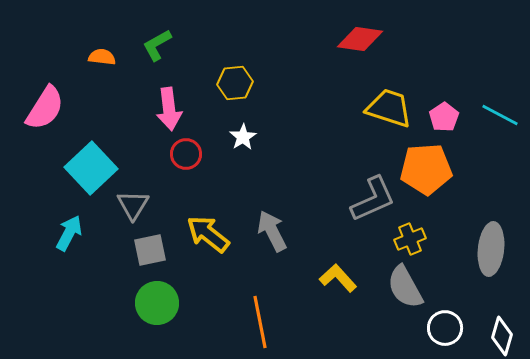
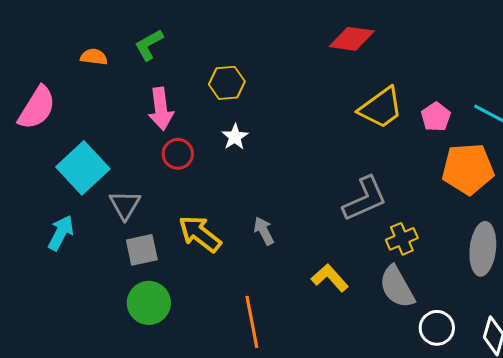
yellow trapezoid: (389, 108) -> (381, 108), turned 126
orange pentagon: (426, 169) -> (468, 169), moved
gray arrow: (272, 231) -> (264, 231), size x0.7

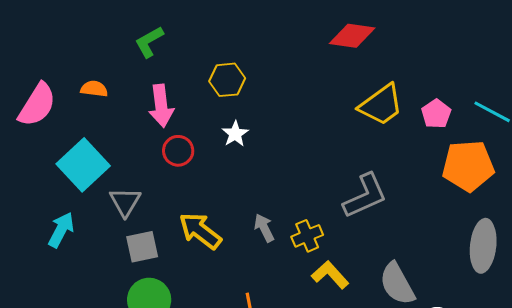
orange semicircle: (94, 57) -> (94, 89), moved
yellow cross: (402, 239) -> (307, 236), moved

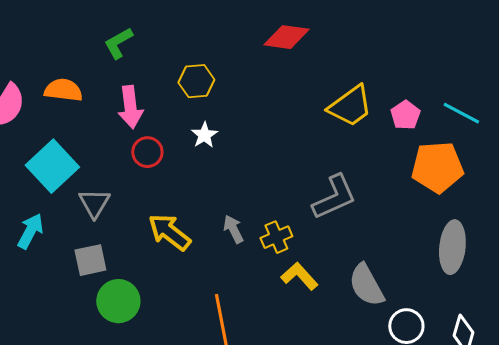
red diamond: (352, 36) -> (286, 37), moved
orange semicircle: (94, 89) -> (63, 90), size x1.4
gray square: (142, 247) -> (90, 260), moved

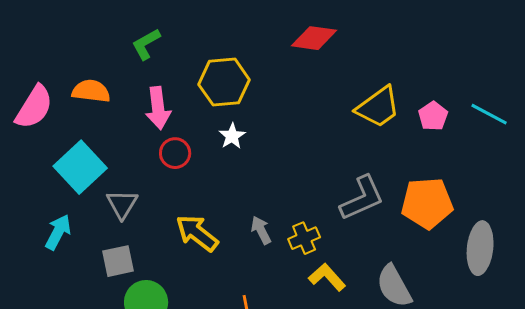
yellow hexagon: (196, 81) -> (224, 82), size x1.4
orange pentagon: (437, 167) -> (427, 203), moved

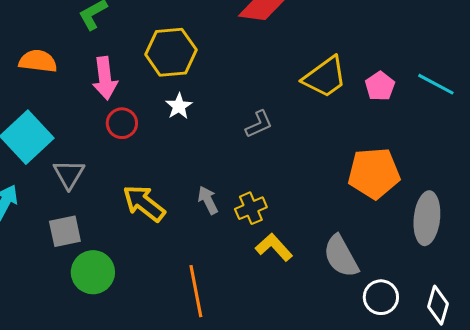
gray L-shape: (362, 198) -> (259, 124), moved, size x0.6

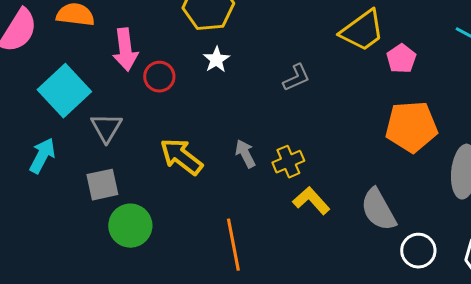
pink arrow: (105, 78) -> (125, 50), moved
pink pentagon: (380, 86) -> (401, 59), moved

